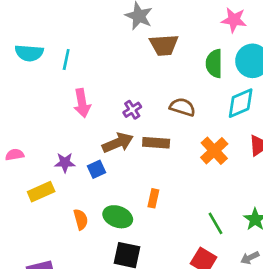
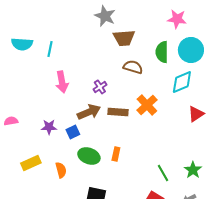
brown semicircle: (182, 107) -> (133, 67), moved
orange cross: (214, 151) -> (147, 105), moved
yellow rectangle: (41, 192) -> (31, 163), moved
green ellipse: (118, 217) -> (89, 156), moved

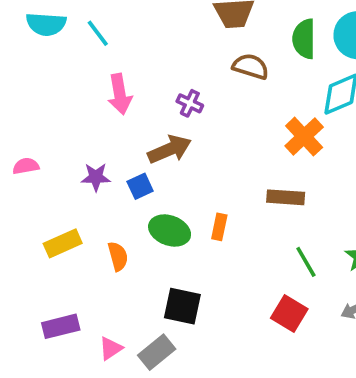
cyan line: (50, 49) -> (98, 33), turned -49
purple cross: (100, 87) -> (190, 103), turned -32
orange cross: (147, 105) -> (304, 137), moved
brown rectangle: (118, 112) -> (286, 197), moved

